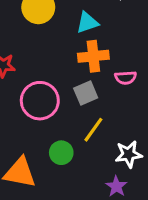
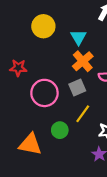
cyan triangle: (87, 23) -> (78, 37), turned -42
orange cross: (93, 56) -> (83, 61), turned -35

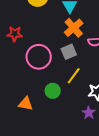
orange triangle: (30, 144) -> (26, 104), size x0.7

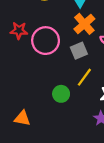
pink circle: (39, 57) -> (46, 41), moved
orange triangle: (26, 104) -> (22, 118), moved

